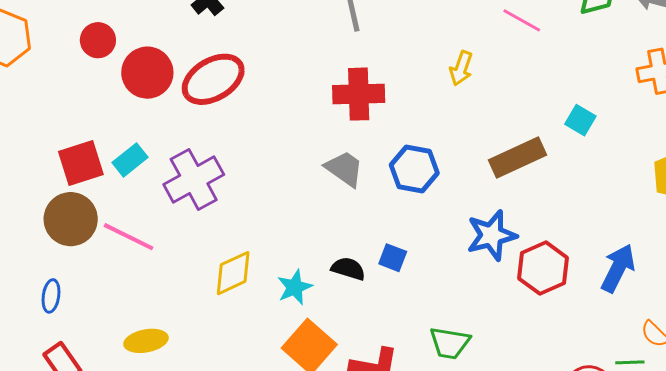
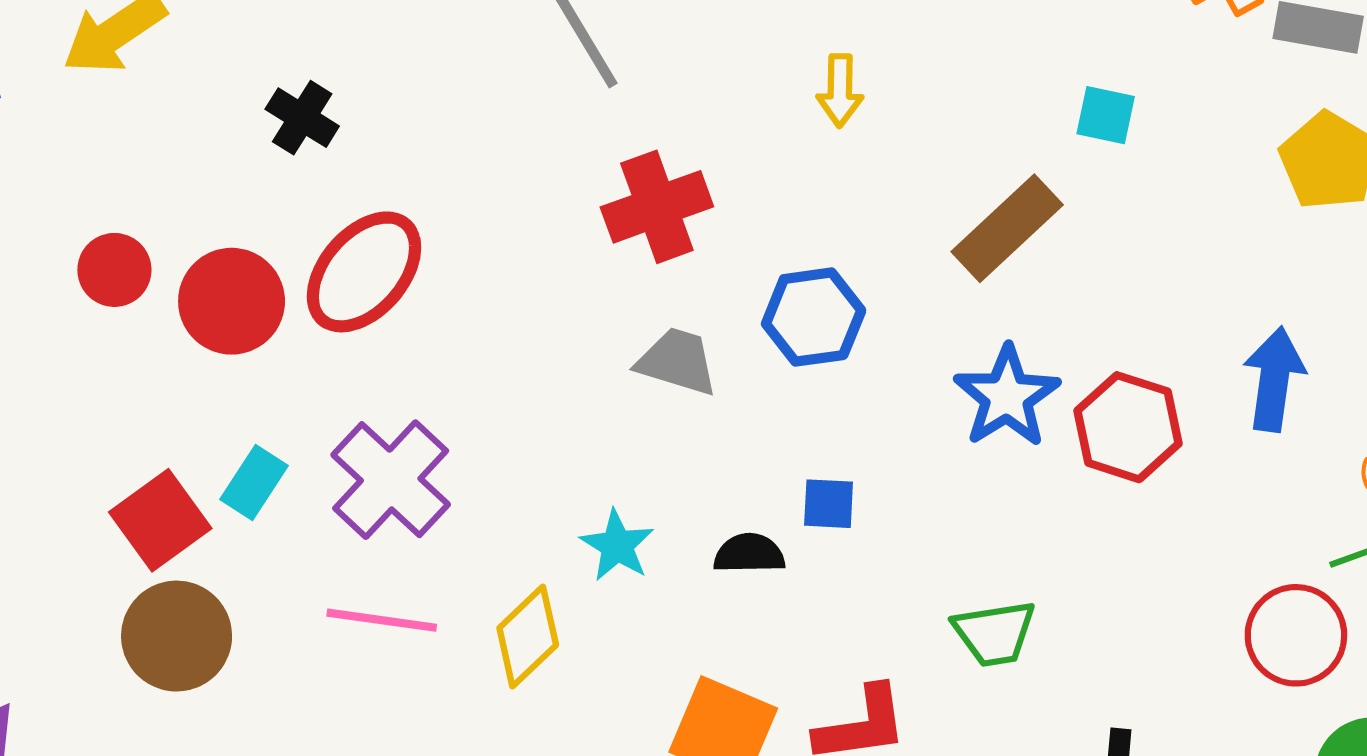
pink line: (129, 237) -> (382, 620), moved
cyan star: (295, 287) -> (617, 545), moved

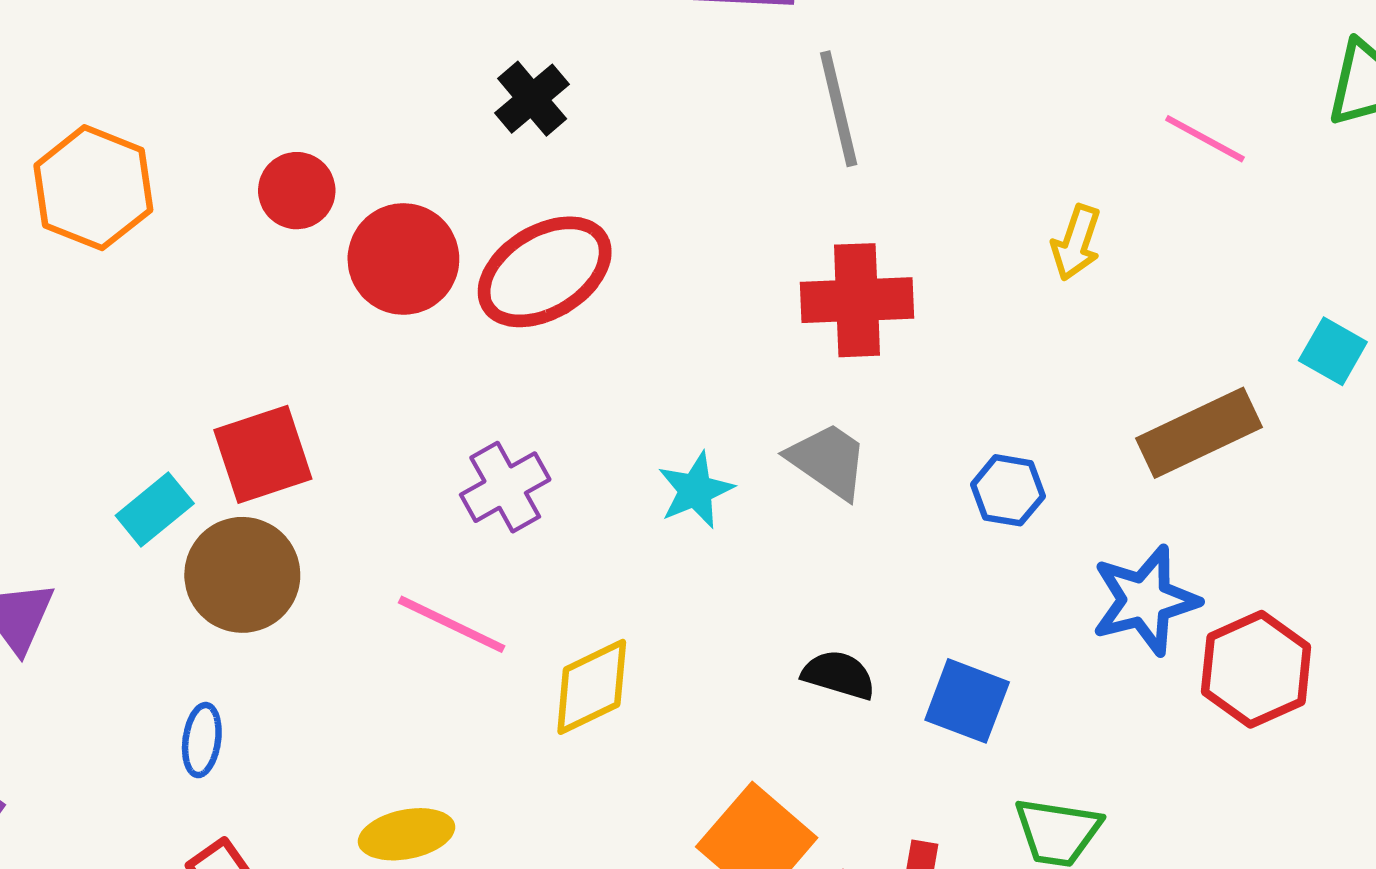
blue hexagon: (814, 317) -> (1008, 490), moved, size x0.7
purple cross: (391, 480) -> (505, 487), size x0.7
cyan rectangle: (254, 483) -> (155, 509), moved
blue square: (829, 504) -> (967, 701), moved, size x1.4
cyan star: (617, 545) -> (696, 490), moved

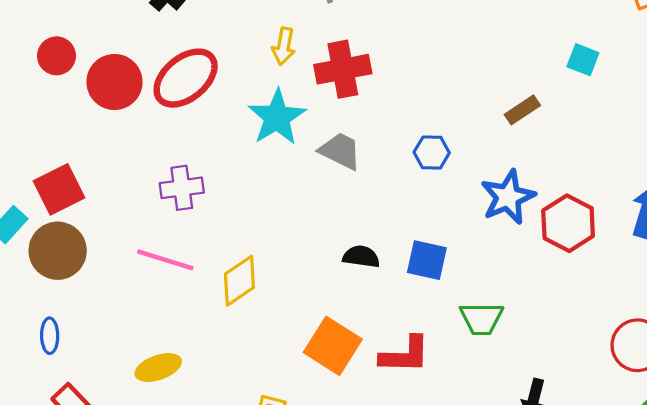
yellow arrow: (1076, 243) -> (284, 46), moved
brown rectangle: (1199, 433) -> (522, 110), size x0.6
purple cross: (505, 487) -> (182, 188), turned 30
cyan star: (696, 490) -> (277, 117), moved, size x1.5

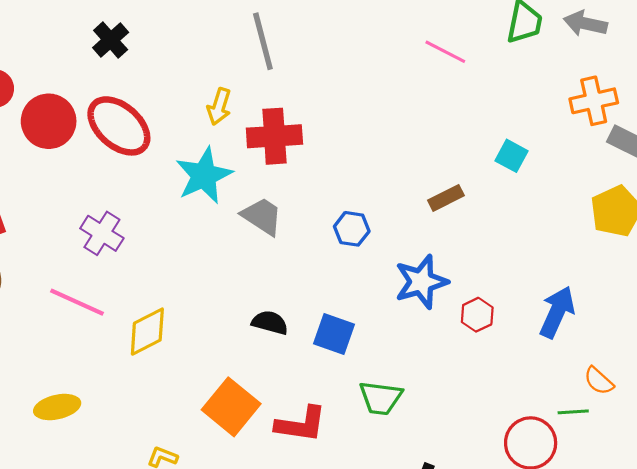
red ellipse: (186, 78) -> (119, 126), turned 74
purple cross: (182, 188) -> (102, 233), turned 33
red hexagon: (568, 223) -> (477, 315), size x0.6

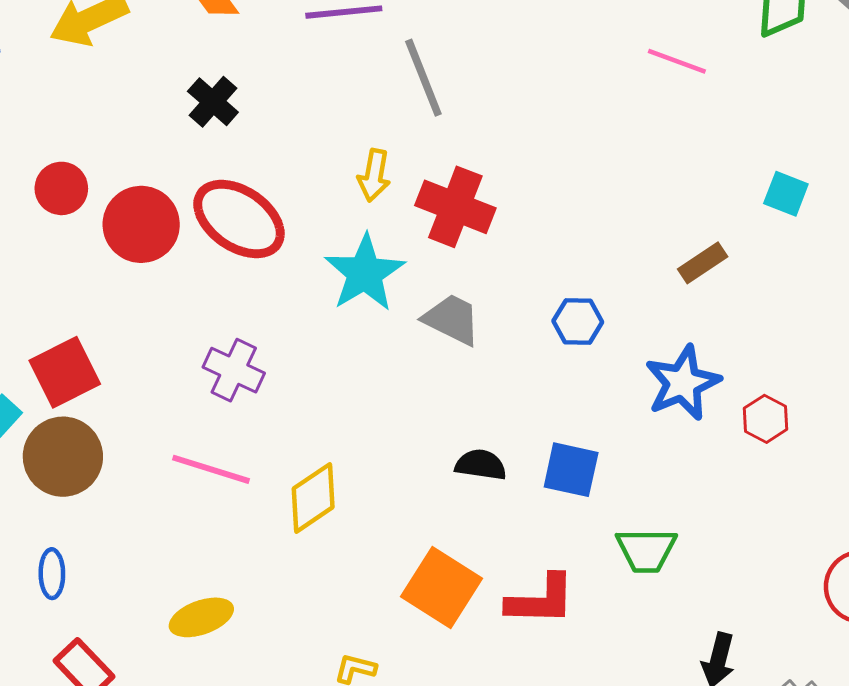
red cross: (274, 136) -> (455, 207), turned 32

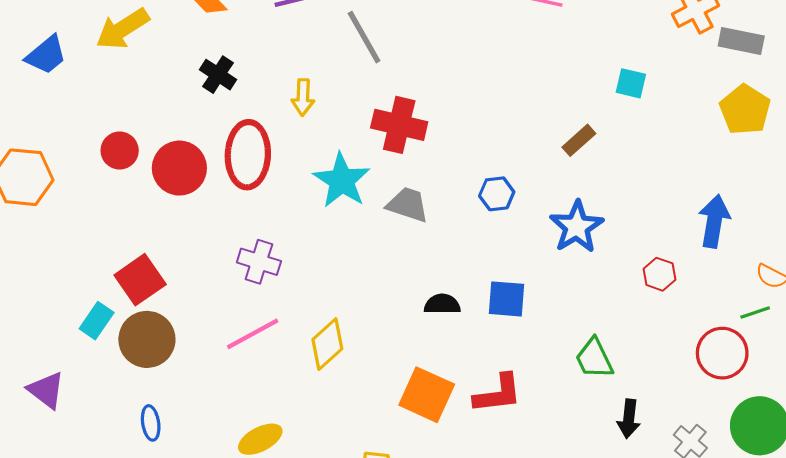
yellow arrow: (374, 175) -> (303, 97), moved
red ellipse: (239, 219) -> (248, 155), turned 66
red hexagon: (765, 419) -> (660, 274), moved
pink line: (211, 469) -> (253, 334), turned -38
green trapezoid: (646, 550) -> (594, 358), moved, turned 72

